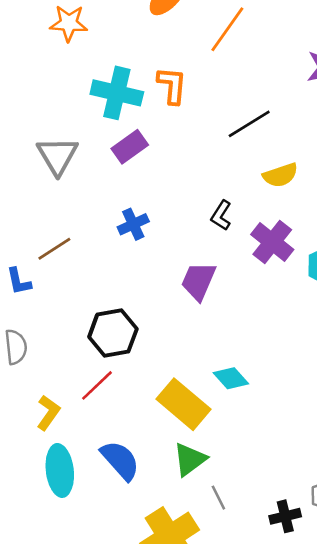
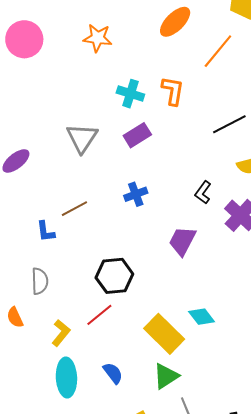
cyan cross: (117, 93) -> (130, 94), size x0.7
blue semicircle: (120, 460) -> (113, 373), size x0.7

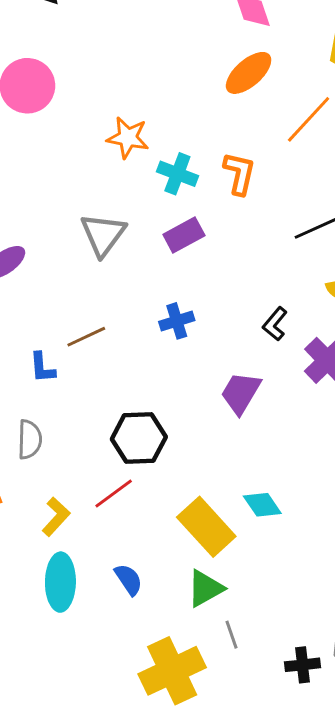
orange star: (98, 38) -> (128, 138), moved

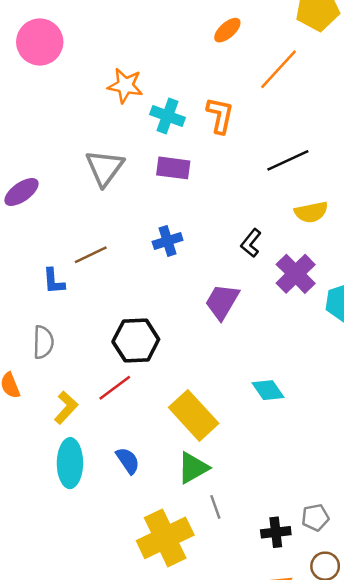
orange ellipse: (249, 73) -> (227, 30), size x0.7
purple rectangle: (184, 235) -> (173, 168), turned 36
cyan diamond: (262, 505) -> (268, 390), moved

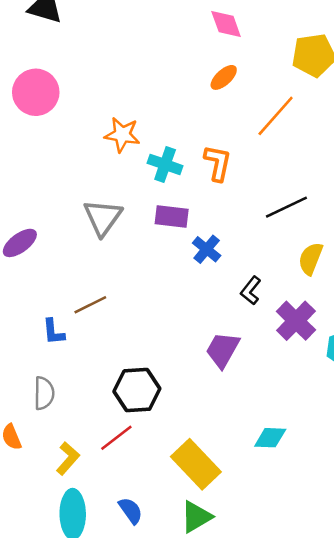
yellow semicircle: (311, 212) -> (311, 259), turned 124
blue cross: (168, 241) -> (207, 249), moved, turned -32
cyan diamond: (268, 390) -> (270, 438), turned -52

